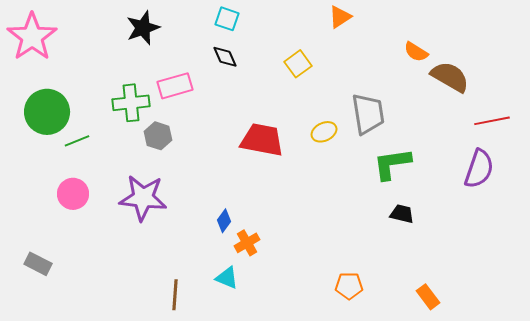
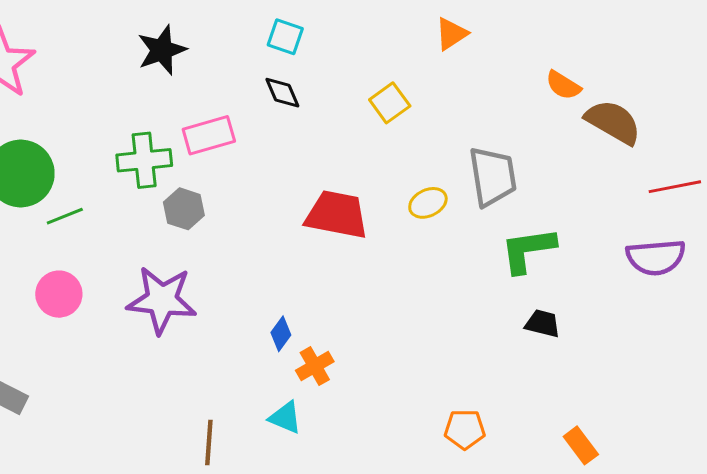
purple semicircle: (479, 169) -> (656, 257), turned 66

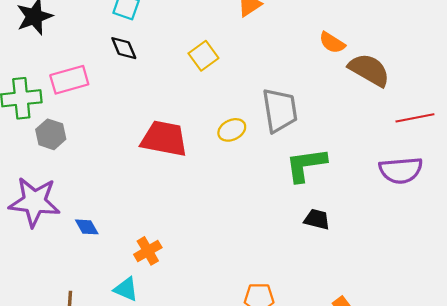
blue diamond: (281, 334) -> (87, 227), moved, turned -65

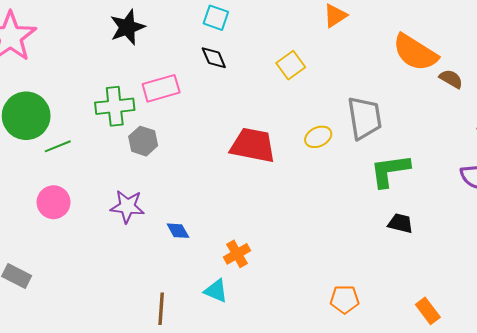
orange semicircle: (332, 43) -> (415, 53), size x1.8
brown semicircle: (369, 70) -> (451, 79), size x0.6
purple star: (34, 202) -> (127, 206), size x0.7

